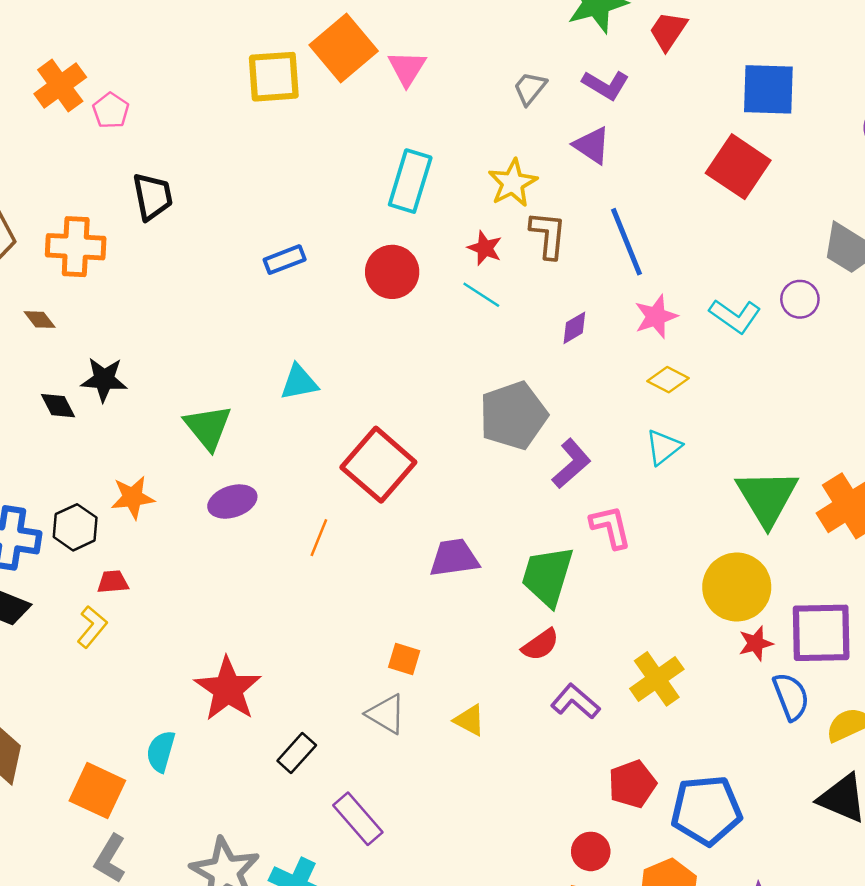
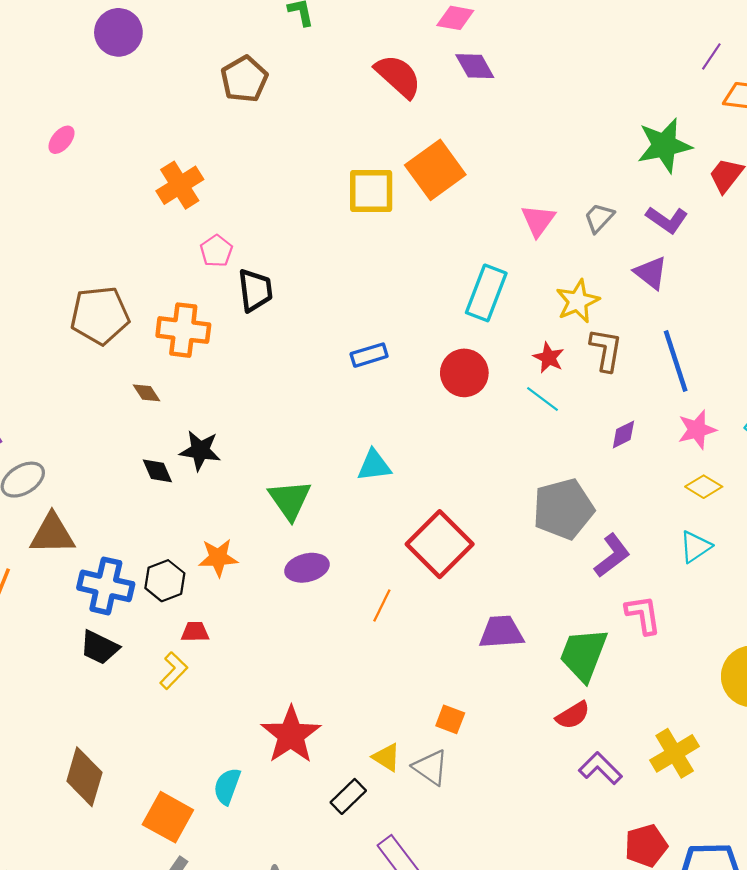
pink triangle: (407, 68) -> (538, 220), moved
pink pentagon: (111, 111) -> (216, 251), moved
yellow triangle: (469, 720) -> (386, 757), moved

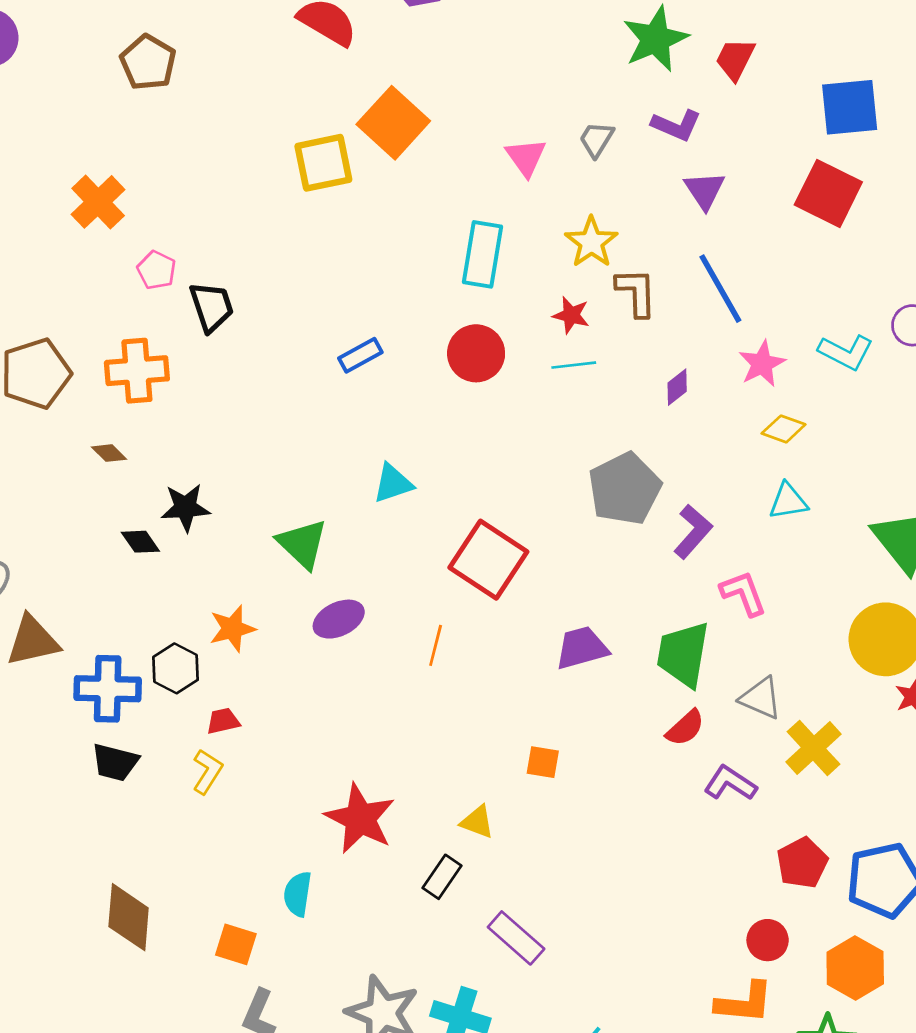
purple triangle: (651, 273) -> (704, 190), moved, turned 30
cyan line: (542, 399) -> (574, 365), turned -32
cyan triangle: (695, 547) -> (788, 501), turned 36
gray triangle: (431, 767) -> (761, 698), moved
orange square: (168, 817) -> (236, 944), size x0.7

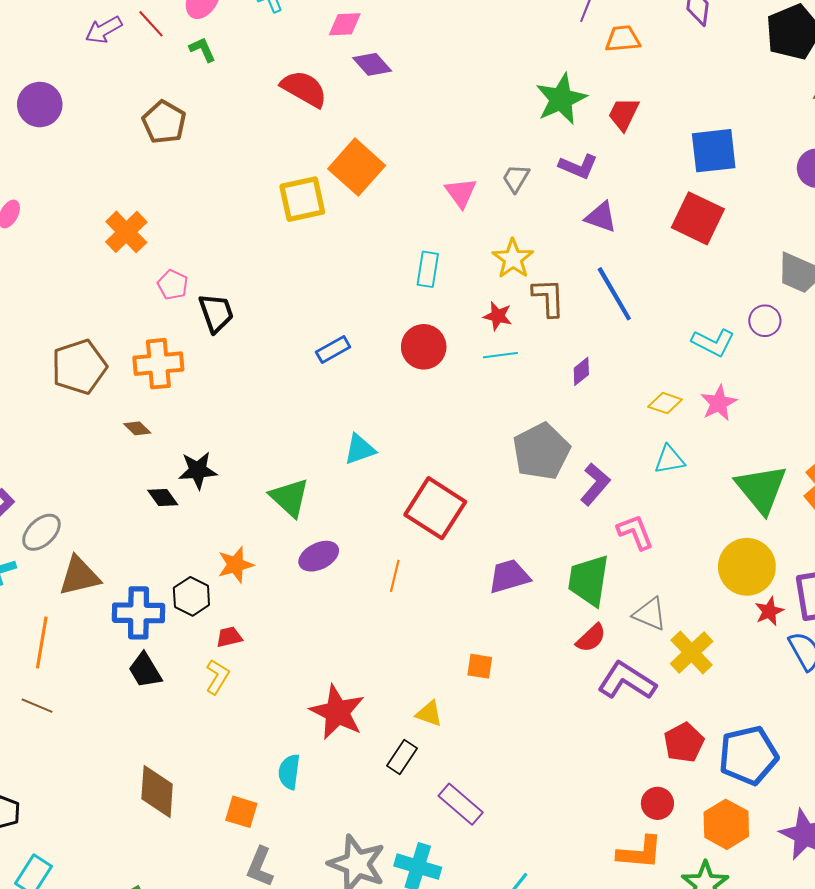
purple triangle: (704, 190) -> (601, 217), turned -36
cyan rectangle: (483, 254) -> (428, 269), size x0.7
pink star: (762, 364) -> (719, 403), moved
black trapezoid: (115, 762) -> (145, 670), turned 45
purple L-shape: (730, 783) -> (627, 681), size x1.4

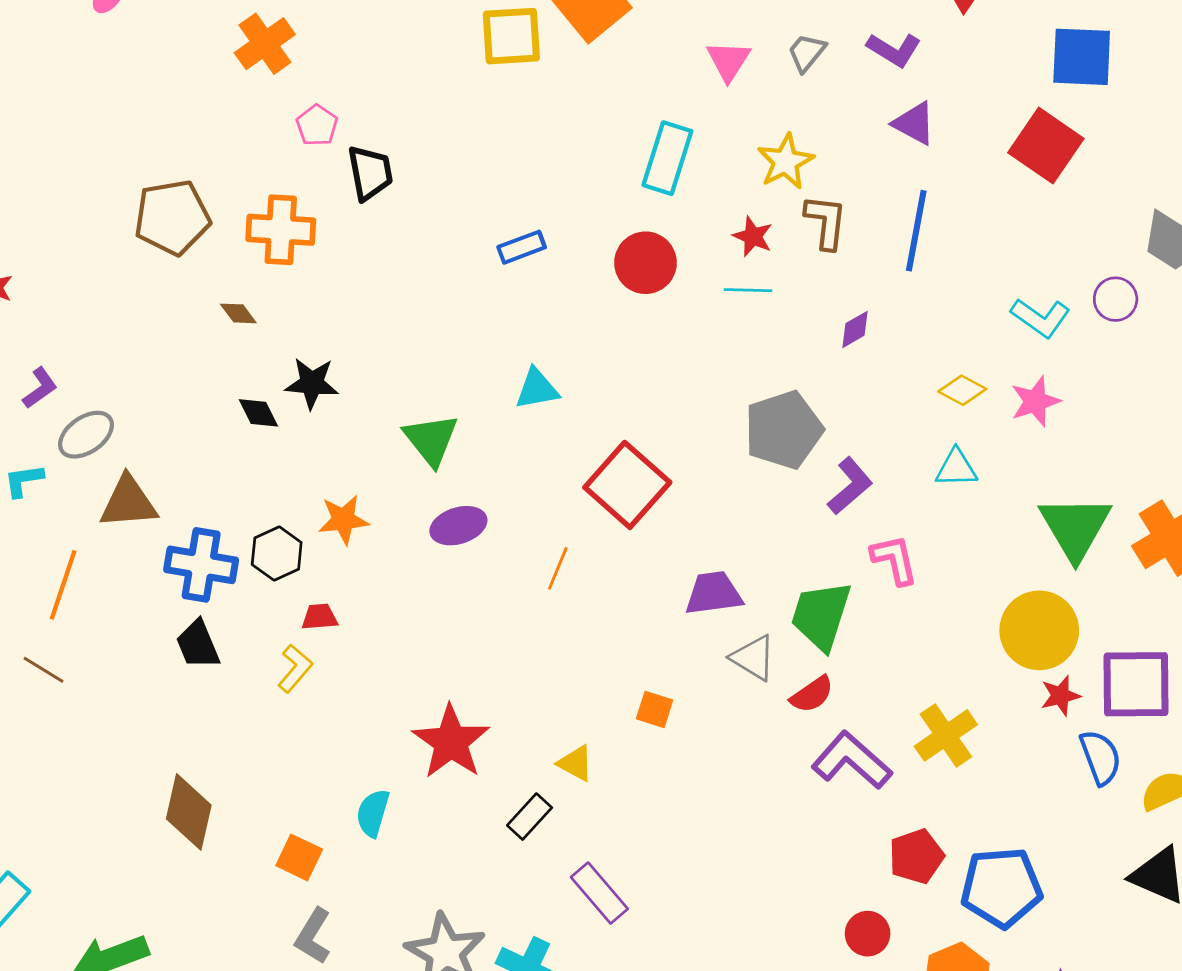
cyan rectangle: (428, 269) -> (667, 158), size x1.4
blue line: (614, 294) -> (916, 231), turned 32
gray triangle: (650, 614) -> (753, 658), moved

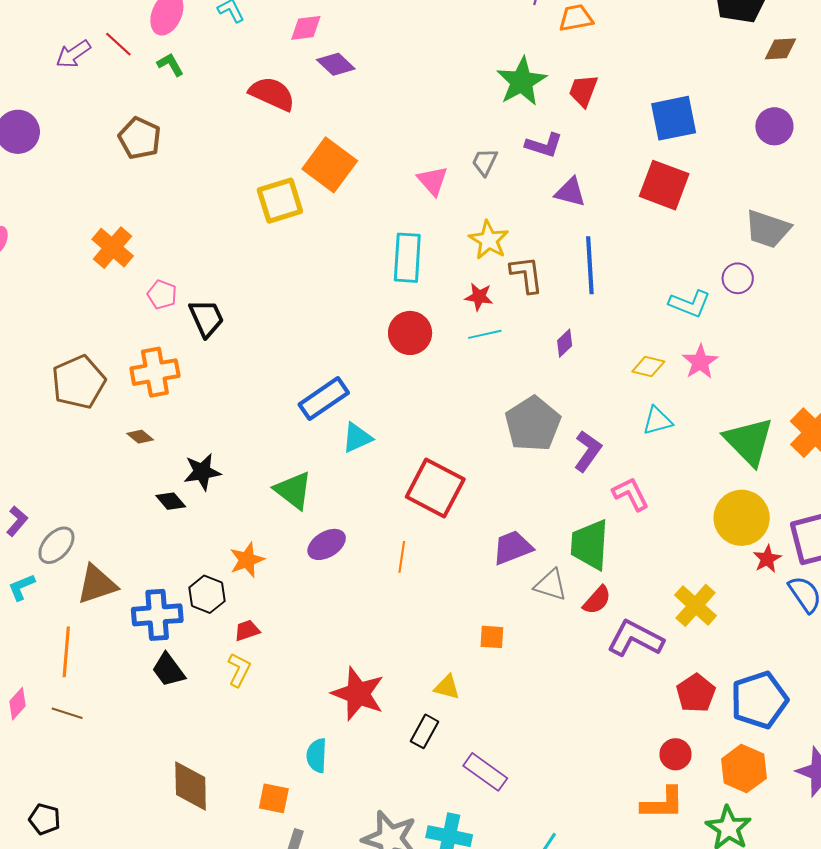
blue rectangle: (522, 247) -> (324, 399), moved, size x1.5

